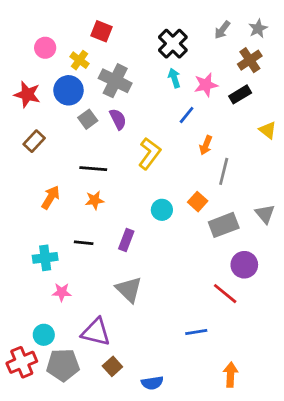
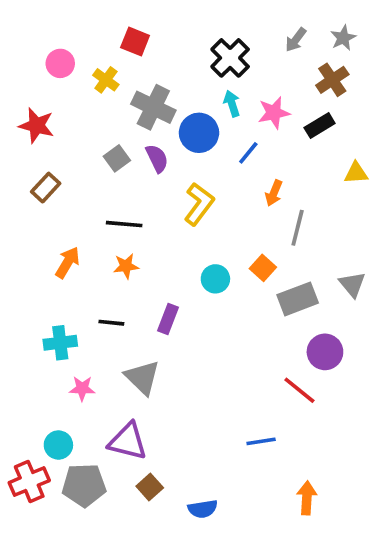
blue circle: (68, 90) -> (199, 133), moved
yellow triangle: (268, 130) -> (356, 173), turned -42
gray triangle: (129, 289) -> (142, 377), moved

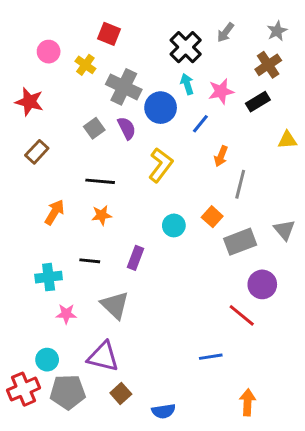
gray arrow: (296, 40) -> (225, 32), moved

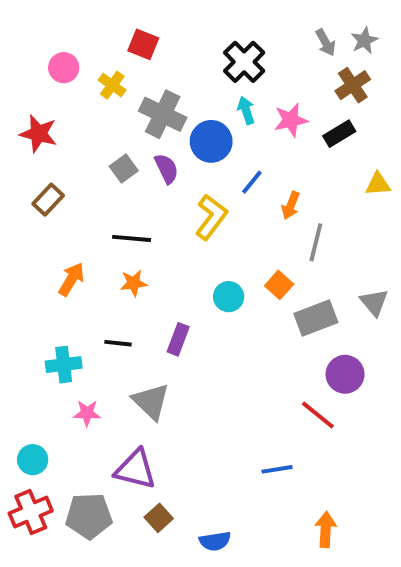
gray arrow: (225, 32) -> (326, 42), moved, turned -66
blue line: (200, 124) -> (252, 182), moved
cyan circle: (47, 360) -> (33, 460), moved

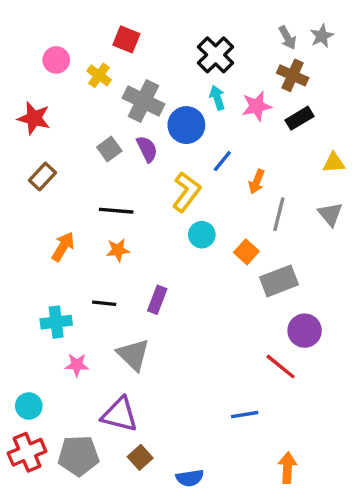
brown cross: (353, 85) -> (293, 75), moved, turned -32
cyan circle: (229, 297) -> (202, 235), moved
gray triangle: (374, 302) -> (330, 214), moved

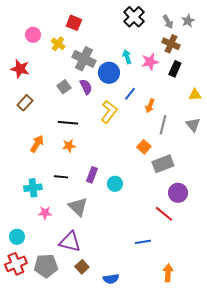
black cross: (216, 55) -> (134, 17), moved
black rectangle: (299, 118) -> (175, 69), turned -35
cyan circle: (202, 235) -> (115, 184), moved

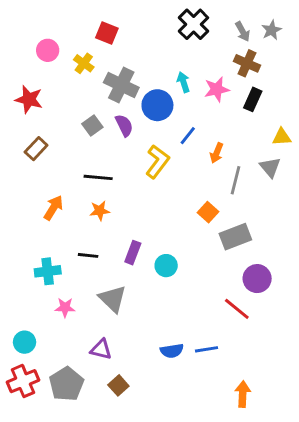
gray triangle: (193, 125) -> (270, 167), moved
purple triangle: (70, 242) -> (101, 349), size x0.7
gray pentagon: (46, 266) -> (66, 384), turned -30
blue semicircle: (111, 279) -> (172, 351), moved

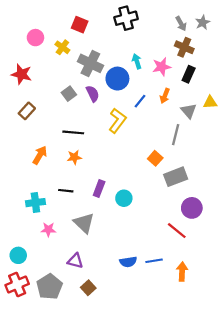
black cross: (194, 24) -> (126, 18), moved, turned 30
orange arrow: (217, 153) -> (165, 96), moved
gray triangle: (270, 167) -> (189, 111), moved
orange arrow: (243, 394) -> (182, 272), moved

